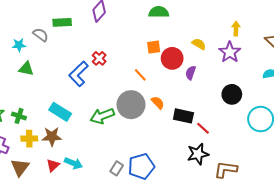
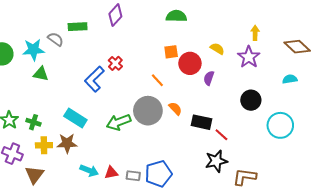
cyan star: (19, 45) -> (33, 50), size x1.5
red triangle: (53, 165) -> (111, 173), moved, turned 32
gray rectangle: (117, 168) -> (133, 176), turned 64

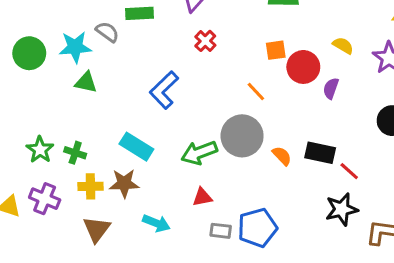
red cross: (115, 63) -> (205, 41), moved
orange semicircle: (175, 109) -> (282, 156), moved
red triangle: (111, 173) -> (202, 197), moved
brown triangle: (34, 175) -> (97, 229), moved

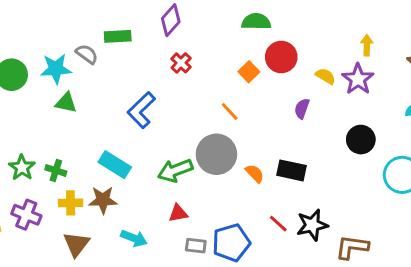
yellow semicircle: (343, 46) -> (325, 76), moved
orange square: (276, 50) -> (249, 72), turned -36
red circle: (303, 67) -> (281, 57), moved
red line: (349, 171) -> (278, 224), moved

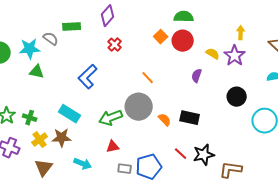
green semicircle: (256, 22) -> (184, 17), moved
orange square: (249, 72) -> (161, 37), moved
yellow cross: (71, 203) -> (40, 140), turned -35

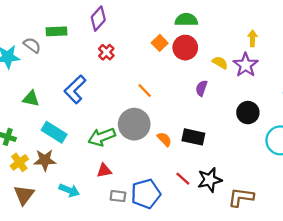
green triangle: (37, 72) -> (31, 99), moved

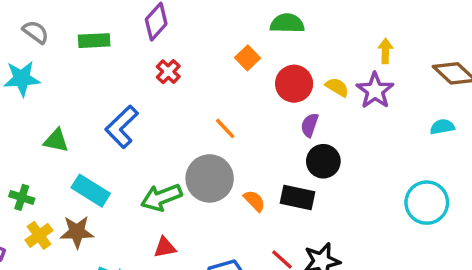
gray semicircle: (32, 45) -> (36, 32), moved
red circle: (185, 48) -> (294, 84), moved
black circle: (248, 113) -> (323, 161), moved

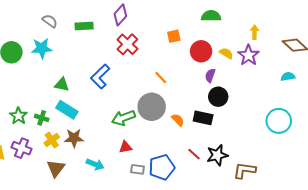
green semicircle: (287, 23) -> (211, 16), moved
orange square: (248, 58) -> (174, 36), turned 32
red cross: (168, 72) -> (127, 44), size x1.5
cyan rectangle: (91, 191) -> (67, 110), moved

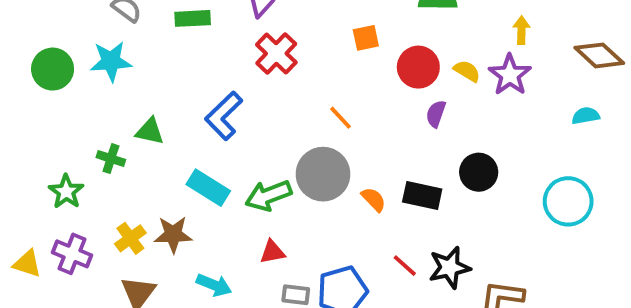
black circle: (218, 97) -> (479, 172), moved
cyan rectangle: (67, 110) -> (208, 188), moved
green cross: (42, 118) -> (111, 159), moved

